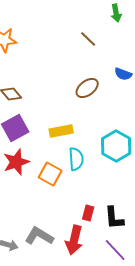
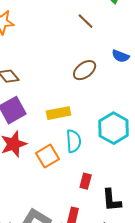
orange square: (50, 174) -> (48, 156), turned 30
red rectangle: (88, 213) -> (86, 181), moved

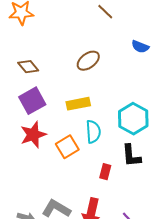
brown ellipse: (85, 70) -> (88, 61), moved
black L-shape: (112, 200) -> (131, 156), moved

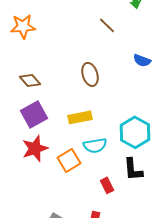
brown ellipse: (88, 61) -> (90, 74), turned -70
cyan semicircle: (93, 132) -> (95, 145), turned 85
red rectangle: (105, 172) -> (107, 185), turned -42

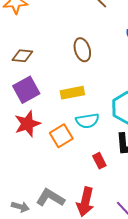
brown diamond: (30, 80) -> (22, 56), turned -45

